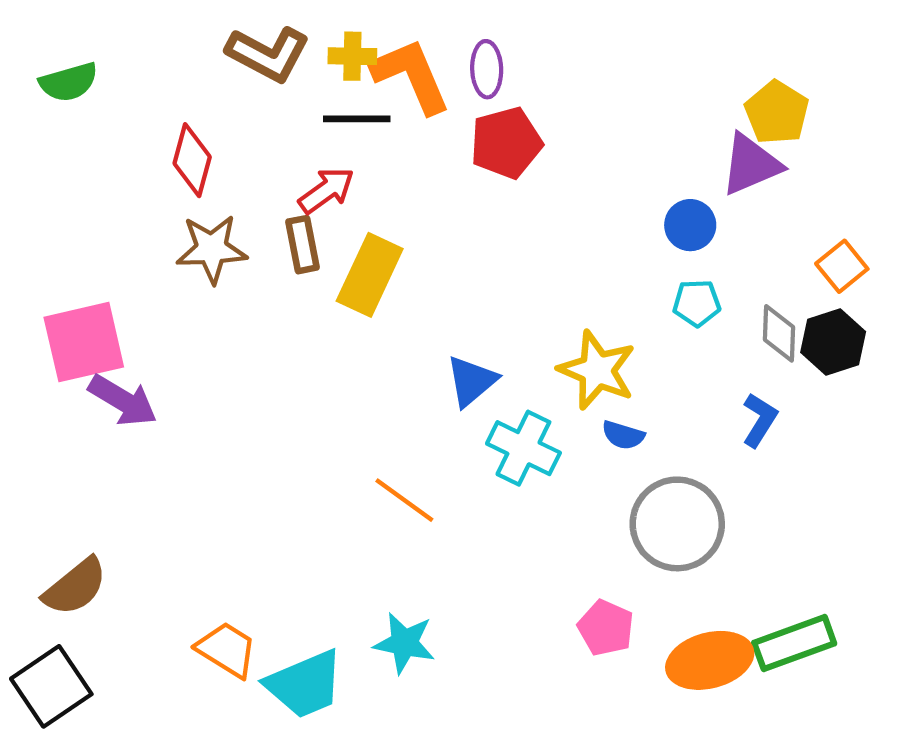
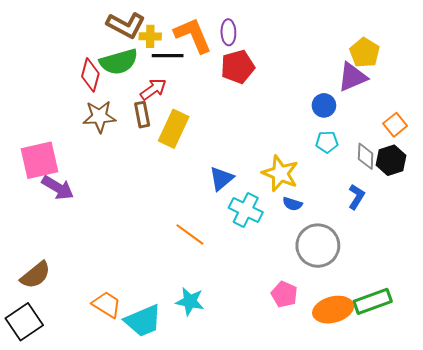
yellow cross: (352, 56) -> (150, 36), moved
green semicircle: (69, 82) -> (119, 62), moved, size x1.4

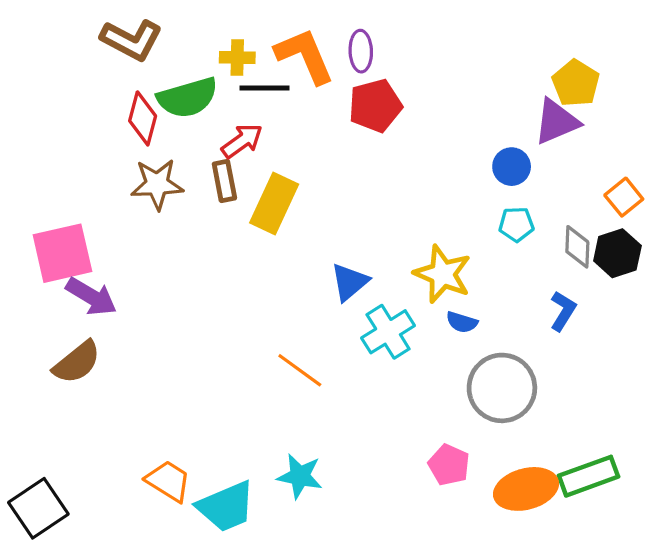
brown L-shape: (126, 25) -> (131, 40), moved
cyan cross: (246, 210) -> (388, 332), turned 32
brown semicircle: (35, 275) -> (77, 362), moved

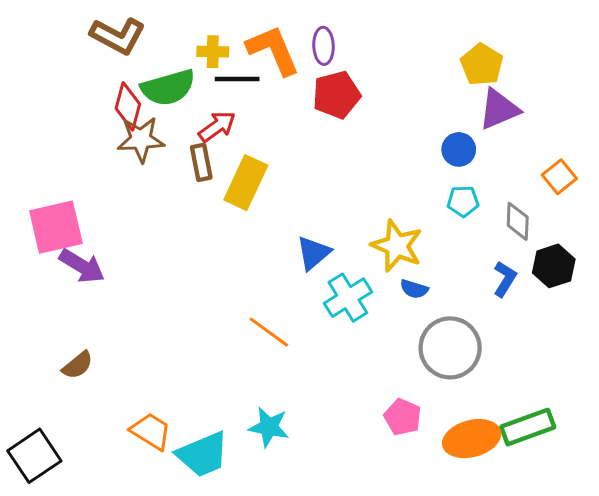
yellow pentagon: (576, 83) -> (482, 65), moved
brown star: (157, 184) -> (141, 139), moved
black hexagon: (617, 253) -> (554, 266), moved
brown semicircle: (77, 362) -> (78, 365), moved, size x0.7

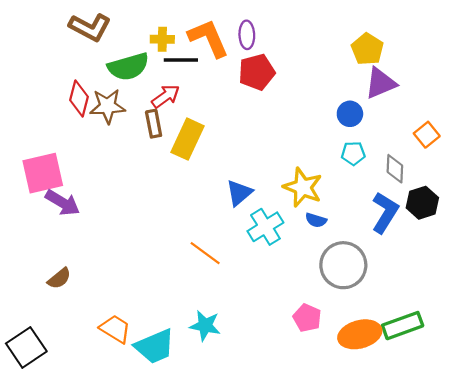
red diamond: (128, 106) -> (79, 98), moved
blue L-shape: (505, 279) -> (385, 213), size x1.5

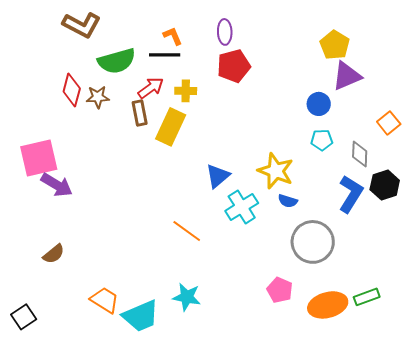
orange L-shape: (208, 38) -> (173, 36), moved, size x0.5
yellow cross: (162, 39) -> (186, 91), moved
brown star: (108, 106) -> (98, 97), size x0.7
green rectangle: (403, 326) -> (367, 297), size x0.7
black square: (26, 347) -> (24, 317), size x0.7

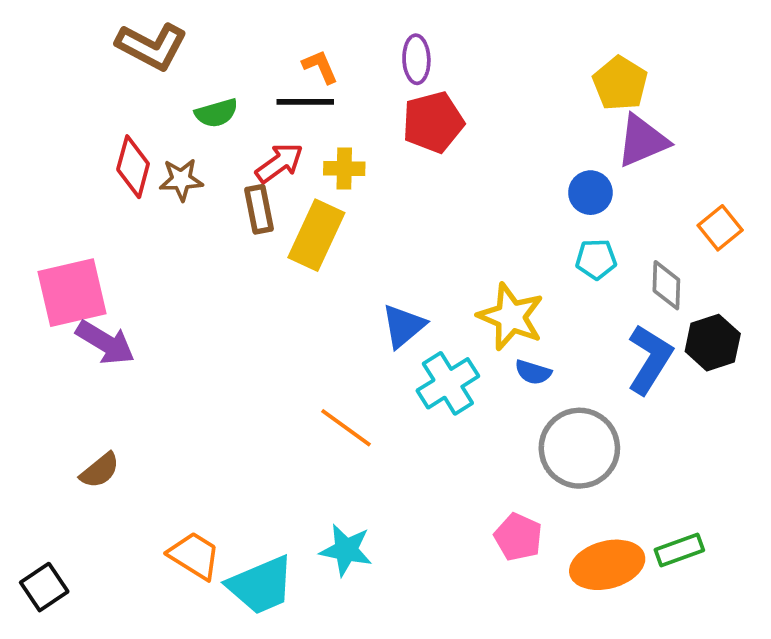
green semicircle: (117, 61) -> (216, 113), size x0.6

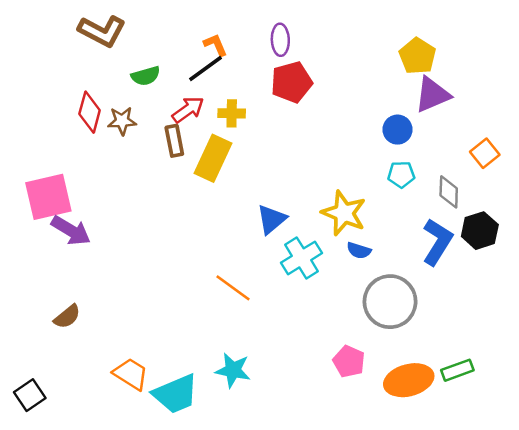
black line: (305, 102) -> (206, 68), turned -36

